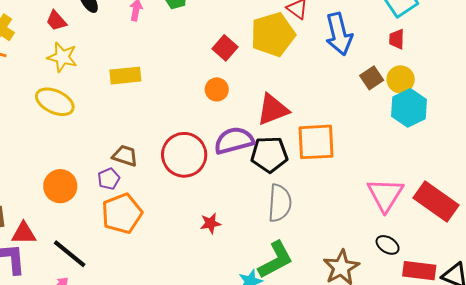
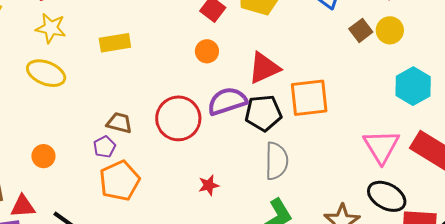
cyan hexagon: (409, 108) -> (413, 86), moved
orange circle: (60, 186) -> (43, 156), moved, size x0.7
black ellipse: (388, 245) -> (387, 196), size x1.6

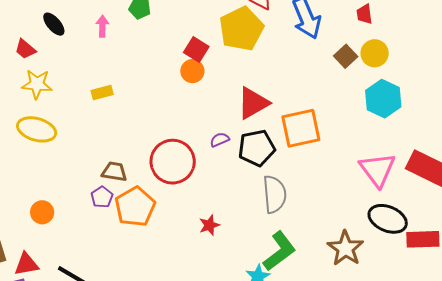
yellow rectangle: (115, 43) -> (102, 92), size x0.7
orange circle: (207, 51) -> (192, 71), moved
cyan hexagon: (413, 86) -> (383, 99), moved
purple semicircle: (227, 101) -> (220, 140), size x0.5
orange pentagon: (120, 181) -> (135, 207), moved

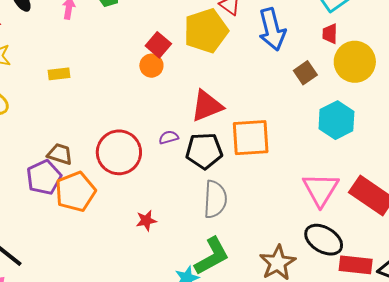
yellow circle: (375, 53) -> (355, 62), moved, size x1.5
purple pentagon: (102, 197) -> (44, 177), size x1.6

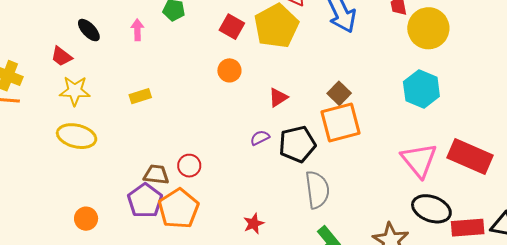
red square: (158, 45) -> (232, 27), moved
brown square: (305, 73) -> (339, 93), moved
red triangle: (207, 106) -> (278, 98), moved, size x0.6
red circle: (119, 152) -> (189, 166), moved, size x0.5

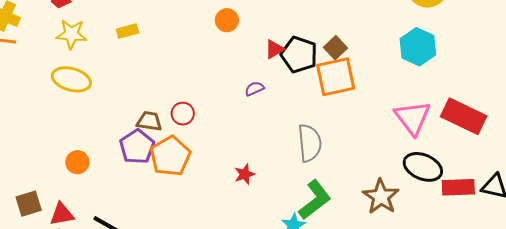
yellow rectangle: (140, 96) -> (127, 31), moved
black pentagon: (297, 144) -> (299, 55), moved, turned 30

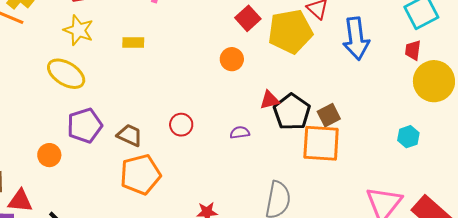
cyan hexagon: (418, 47) -> (408, 137), size x0.6
red circle: (183, 114) -> (181, 125), moved
purple pentagon: (137, 147) -> (85, 126), moved

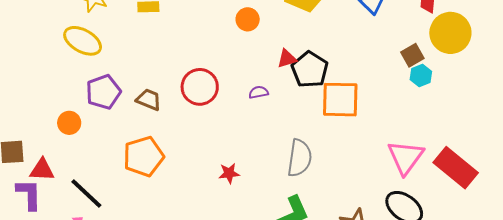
brown square: (329, 115) -> (412, 55), moved
red circle: (181, 125) -> (200, 87), size x1.6
cyan hexagon: (408, 137) -> (421, 76), moved
orange pentagon: (140, 175) -> (144, 156), moved

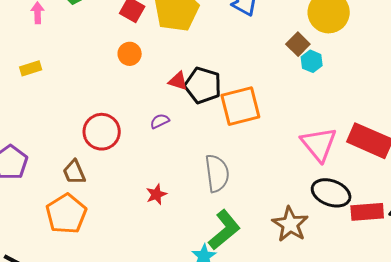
red triangle: (287, 59) -> (178, 81), turned 50
brown trapezoid: (149, 100) -> (74, 172), moved, turned -120
red star: (229, 173) -> (156, 194), moved

